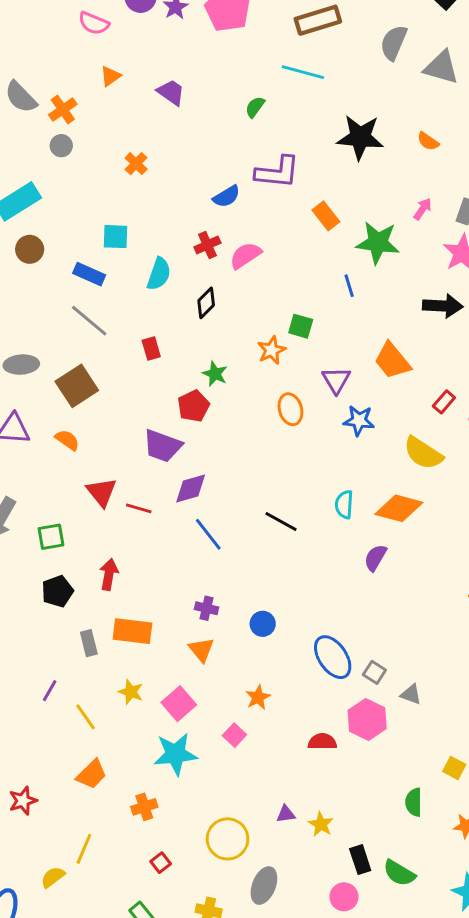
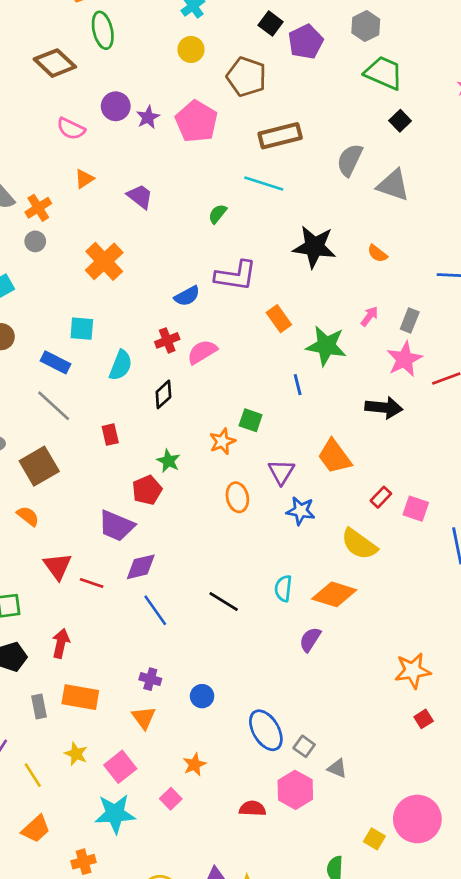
orange cross: (136, 164) -> (104, 261), size x1.8

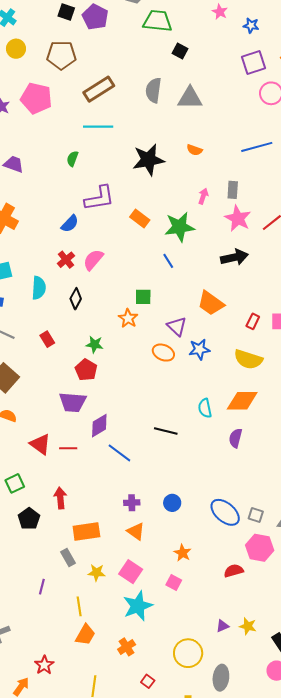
orange ellipse: (237, 497) -> (163, 353), moved, turned -35
gray rectangle: (39, 707) -> (68, 557), moved
yellow line: (33, 775) -> (79, 606), moved, turned 42

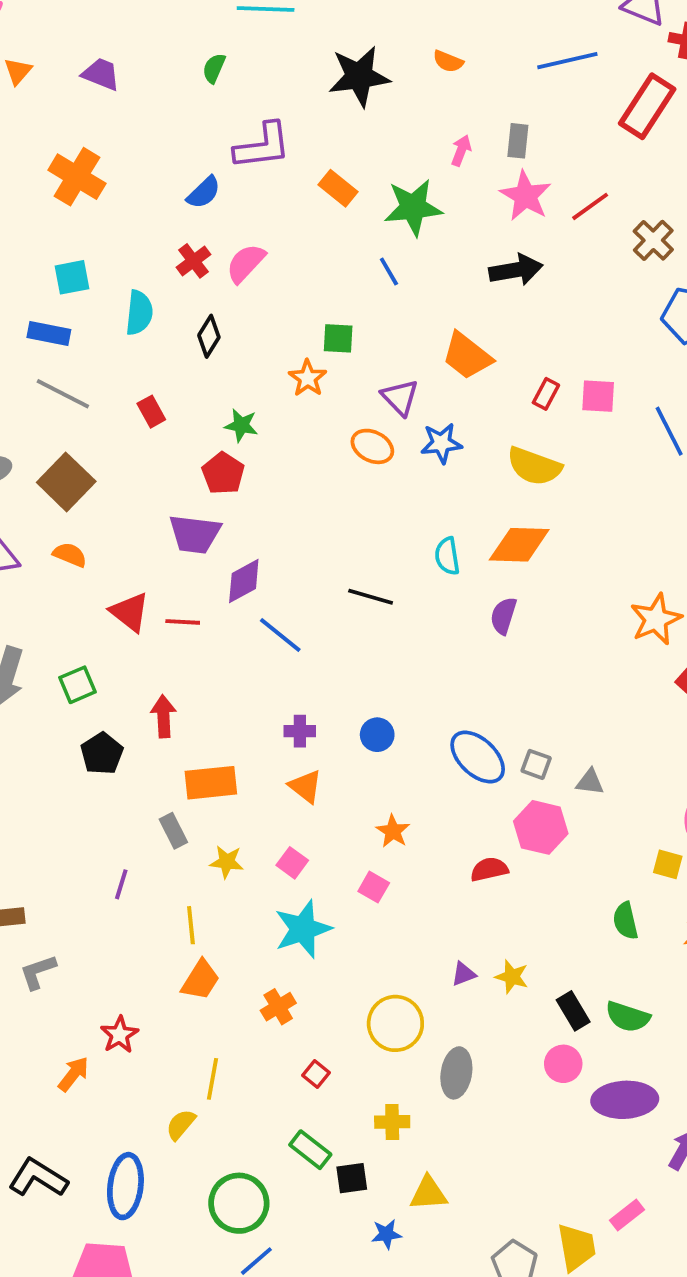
pink square: (131, 572) -> (292, 863), size x0.7

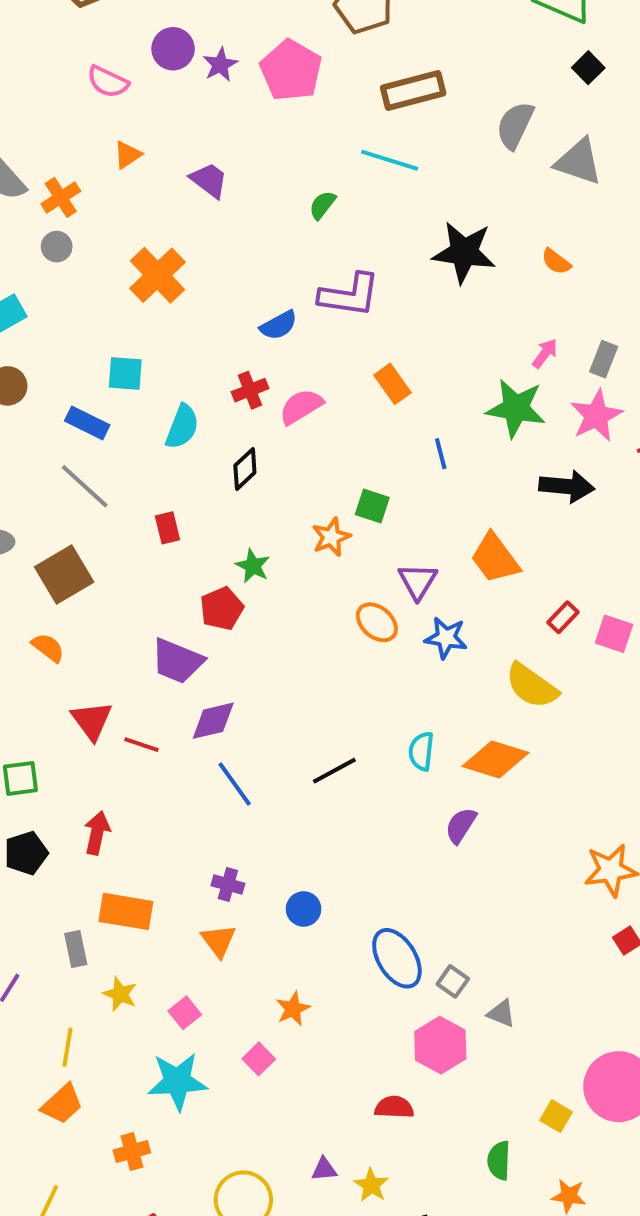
orange rectangle: (338, 188) -> (392, 384), moved
green star: (413, 207) -> (516, 408), moved
black line: (371, 597) -> (334, 771), turned -60
red semicircle: (489, 869) -> (394, 1107), moved

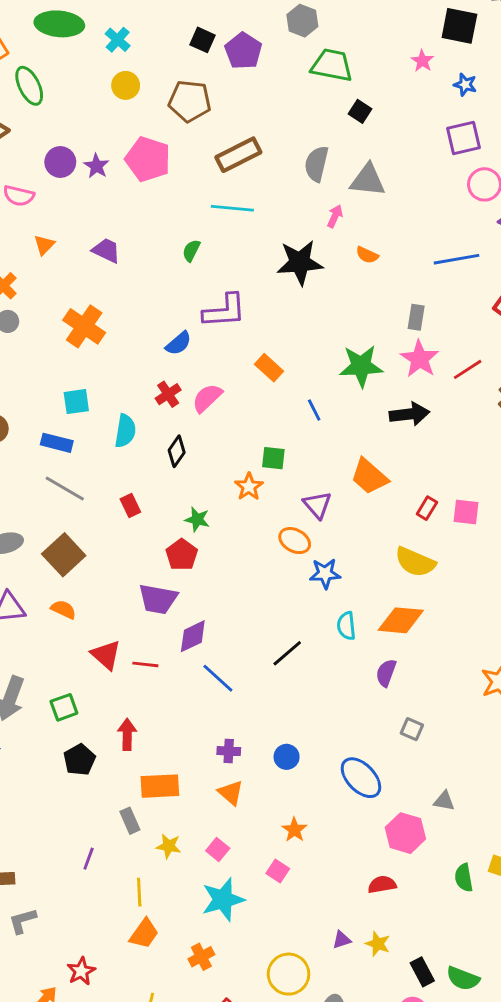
pink arrow: (545, 353) -> (335, 216), moved
blue star: (446, 638) -> (325, 574), moved
gray square: (453, 981) -> (412, 729), moved
green semicircle: (499, 1160) -> (464, 878), moved

